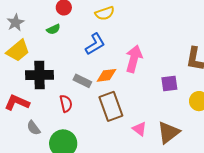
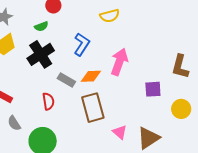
yellow semicircle: (105, 13) -> (110, 16), moved
blue L-shape: (95, 44) -> (82, 44), turned -30
black cross: (39, 75) -> (41, 54), moved, turned -36

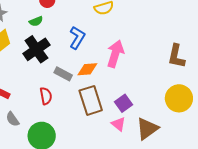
purple square: (153, 89) -> (124, 103), moved, turned -30
yellow circle: (181, 109) -> (179, 98), size x1.4

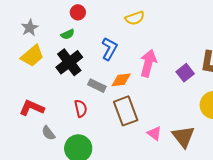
purple square: (124, 103) -> (185, 73), moved
brown triangle: (147, 129) -> (183, 137), turned -30

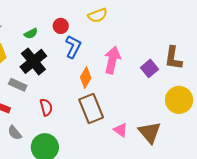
red circle: (78, 12) -> (61, 26), moved
orange diamond: (121, 80) -> (86, 78), turned -50
gray rectangle: (97, 86) -> (18, 85), moved

